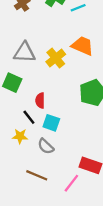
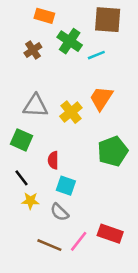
orange trapezoid: (83, 46) -> (101, 98), turned -80
black line: (29, 117) -> (22, 178), moved
pink line: (71, 183) -> (79, 241), moved

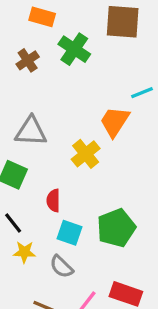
cyan line: (96, 55) -> (142, 93), moved
yellow cross: (71, 112) -> (86, 154), moved
green pentagon: (113, 151) -> (116, 228), moved

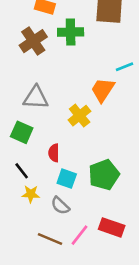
green cross: (74, 49) -> (71, 32), turned -35
brown cross: (28, 60) -> (33, 41), size x1.5

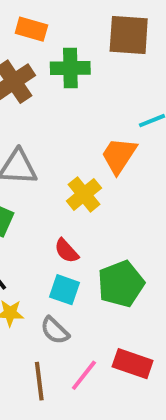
red semicircle: (54, 153) -> (66, 251), moved, turned -42
brown line: (50, 239) -> (39, 381), turned 60

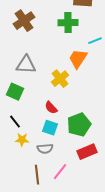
green cross: (70, 68) -> (68, 23), moved
gray semicircle: (55, 331) -> (45, 149), turned -49
red rectangle: (133, 364) -> (87, 152), moved, turned -42

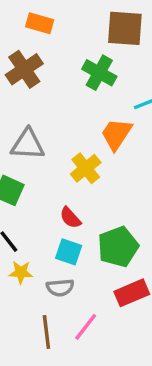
green cross: (68, 23) -> (99, 73), turned 30

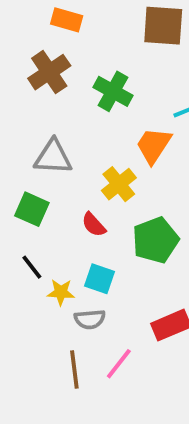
green cross: (99, 73) -> (113, 91), moved
red semicircle: (70, 218) -> (94, 225), moved
green pentagon: (118, 247) -> (155, 240), moved
yellow star: (21, 272) -> (61, 292), moved

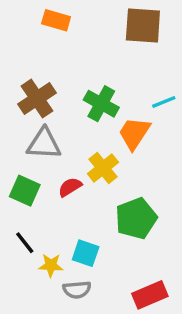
brown cross: (49, 72) -> (37, 98), moved
green cross: (113, 91) -> (101, 104), moved
red semicircle: (94, 225) -> (70, 187), moved, turned 100

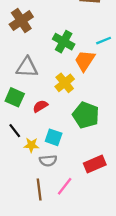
brown cross: (37, 98) -> (21, 21), moved
red semicircle: (70, 187) -> (40, 106), moved
green pentagon: (136, 218) -> (86, 115), turned -30

